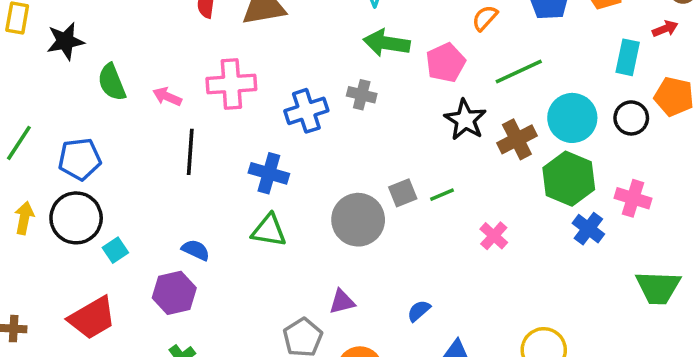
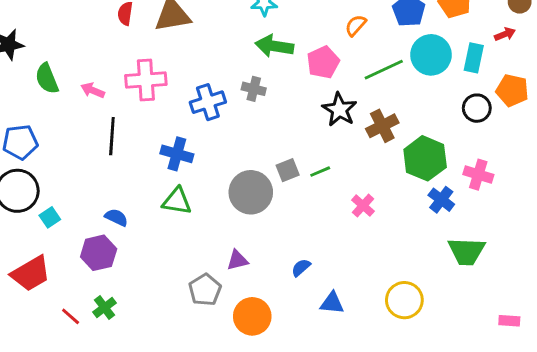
cyan circle: (572, 118) -> (431, 55), moved
green trapezoid: (658, 288) -> (466, 251), moved

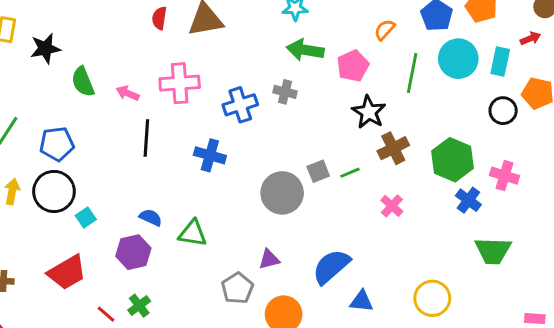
green line: (384, 70) -> (412, 73), turned -54
brown cross: (382, 126) -> (393, 148), moved
green triangle: (177, 201) -> (193, 233), moved
blue semicircle: (301, 268) -> (331, 267), size x2.0

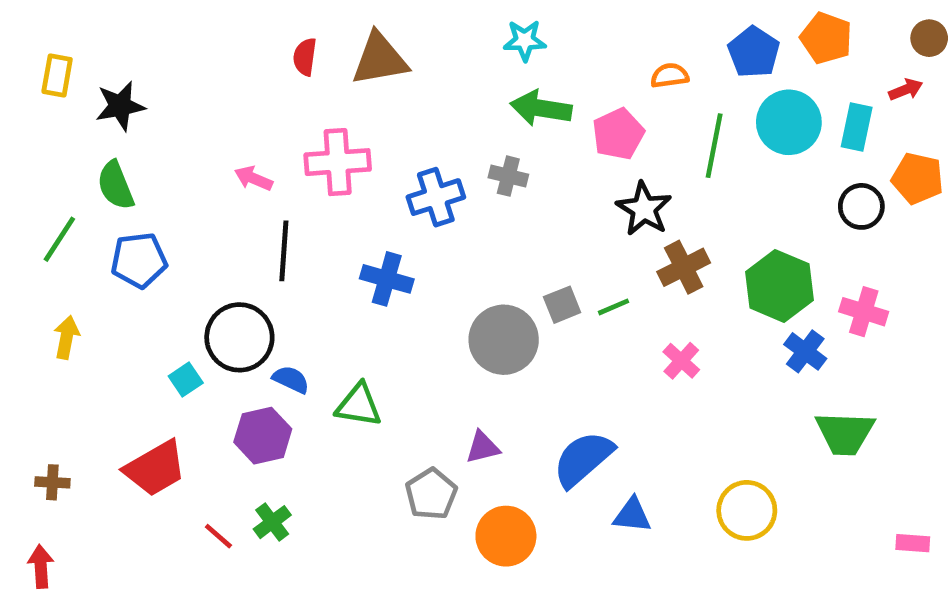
orange semicircle: (385, 30) -> (670, 76), turned 40
green semicircle: (83, 82) -> (116, 185), moved
black circle: (54, 191) -> (239, 337), moved

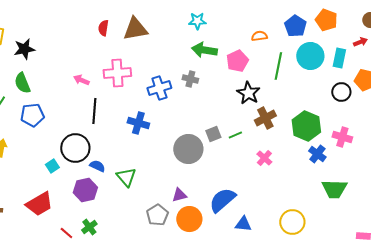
green triangle: (359, 405) -> (126, 177), turned 40
orange circle: (506, 536) -> (189, 219), moved

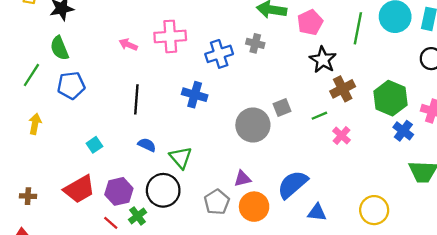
black line: (94, 111) -> (136, 99), moved
green line: (235, 135) -> (319, 116), moved
black circle: (75, 148) -> (163, 190), moved
purple hexagon: (85, 190) -> (119, 191), moved

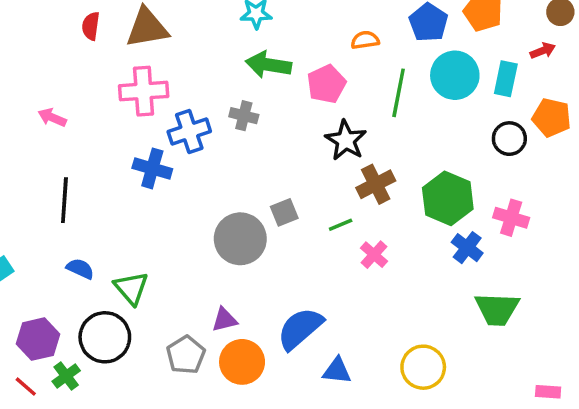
pink cross: (170, 36) -> (144, 91), moved
blue cross: (195, 95) -> (152, 168), moved

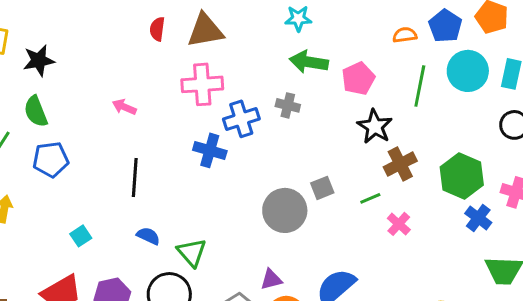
orange semicircle: (365, 40) -> (405, 35), moved

